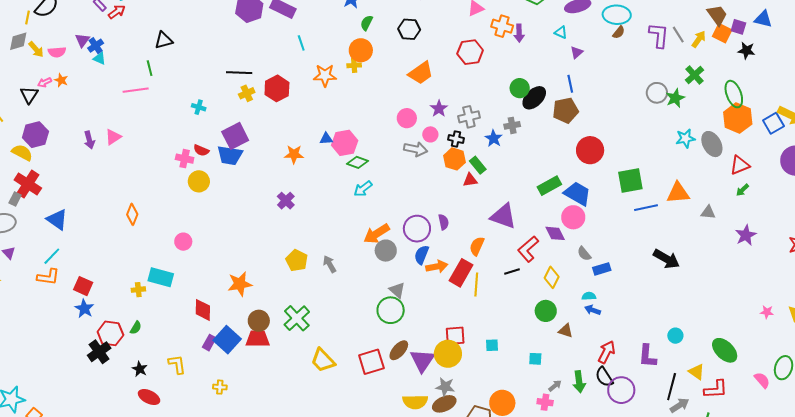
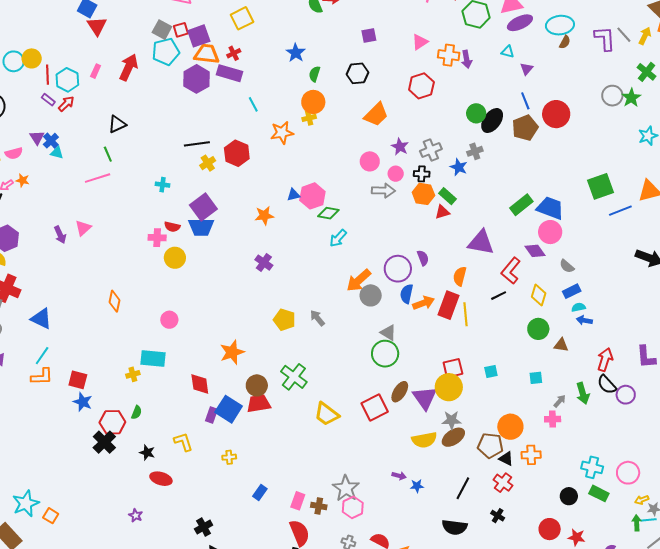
red circle: (590, 150) -> (556, 114), moved
blue rectangle: (602, 269) -> (572, 291), moved
purple circle: (621, 390) -> (626, 395), size x0.7

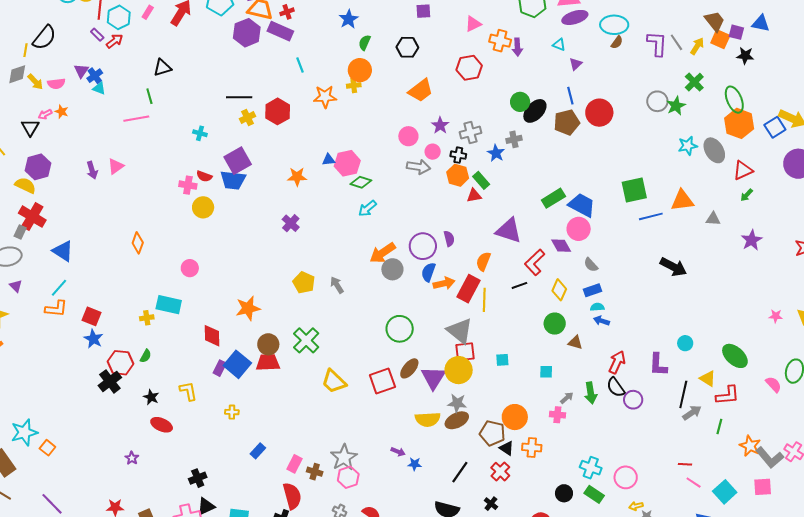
gray triangle: (388, 333) -> (460, 331), moved, size x1.6

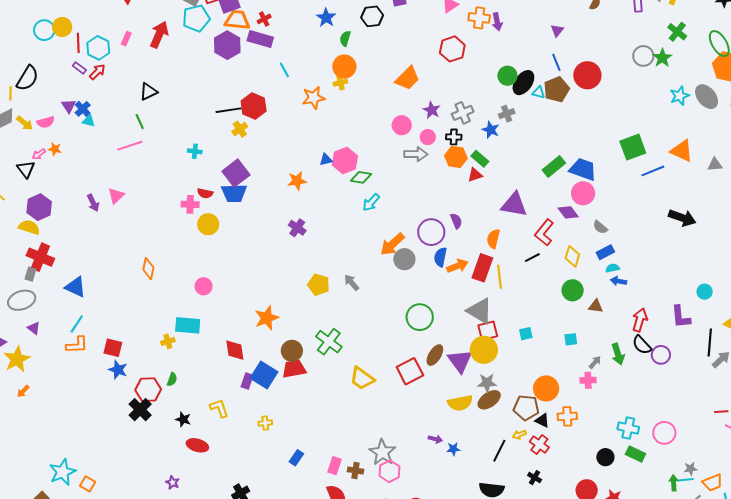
cyan triangle: (559, 45) -> (539, 93), moved
black hexagon: (407, 47) -> (372, 16), moved
red hexagon: (278, 111) -> (254, 106), moved
orange triangle: (682, 201) -> (682, 151), turned 40
yellow arrow: (636, 506) -> (519, 435), moved

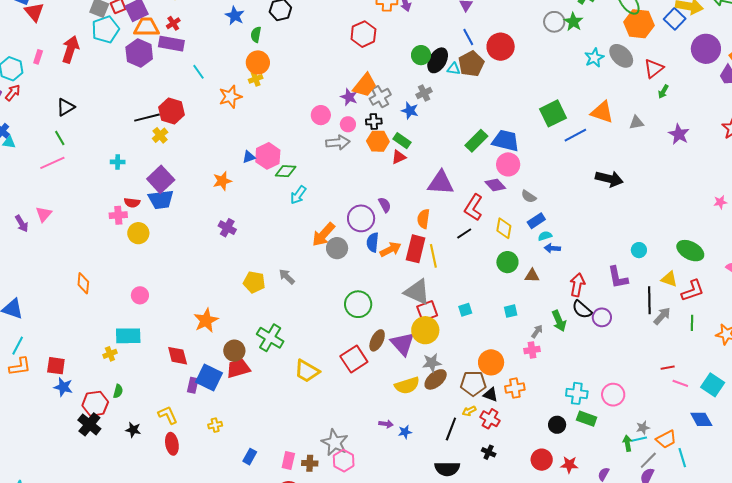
orange trapezoid: (407, 78) -> (365, 85), moved
red ellipse: (197, 445) -> (172, 444), moved, turned 70

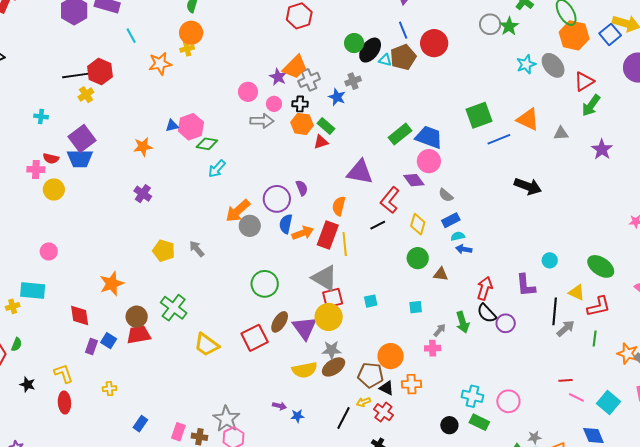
green arrow: (663, 92) -> (591, 105), size x1.6
blue square: (209, 377) -> (109, 341), size x0.6

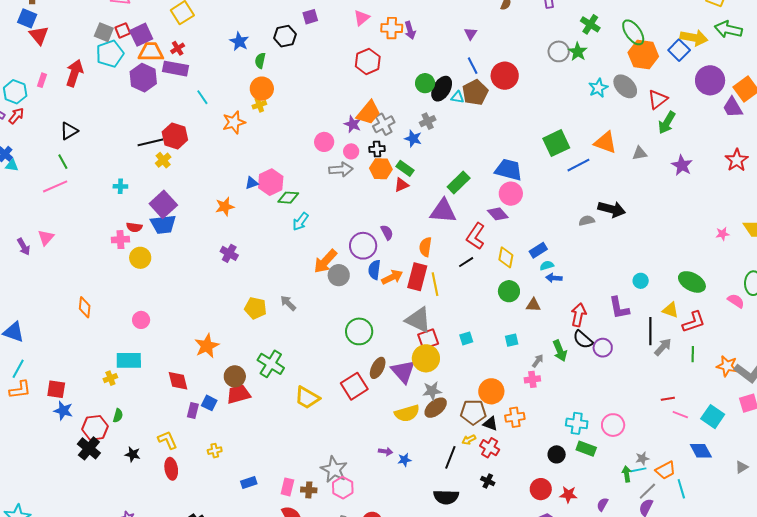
green rectangle: (400, 134) -> (459, 182), moved
gray semicircle: (446, 195) -> (587, 221), moved, turned 133
blue rectangle: (140, 424) -> (249, 483), turned 42

